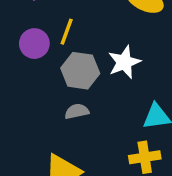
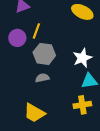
white star: (124, 62) -> (82, 58), moved

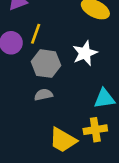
white star: (82, 58) -> (85, 53), moved
yellow trapezoid: (34, 113) -> (63, 140), moved

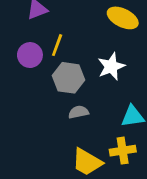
gray semicircle: (43, 95) -> (78, 112), moved

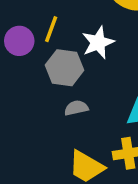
white star: (111, 66) -> (98, 43), moved

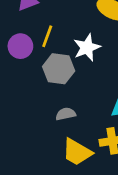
gray semicircle: (76, 108) -> (66, 114), moved

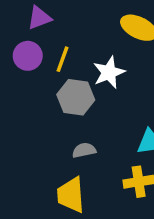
purple circle: (20, 46) -> (28, 56), moved
yellow trapezoid: (77, 152) -> (71, 195), moved, turned 56

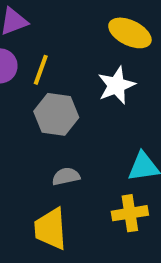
white star: (109, 72) -> (116, 85), moved

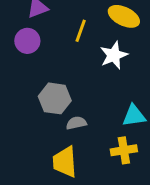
yellow line: (41, 70) -> (81, 31), moved
gray hexagon: (56, 114) -> (55, 98), moved

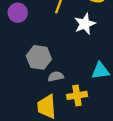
yellow cross: (124, 150) -> (77, 95), moved

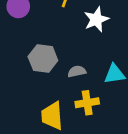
gray semicircle: (56, 76) -> (77, 72), moved

